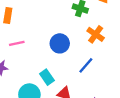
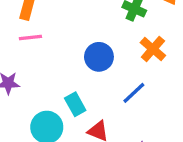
pink line: (17, 43) -> (30, 37), moved

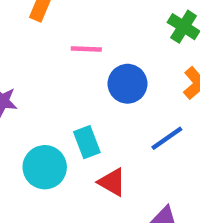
pink line: (30, 37) -> (86, 49), moved

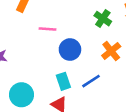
cyan rectangle: (87, 142) -> (63, 81), moved

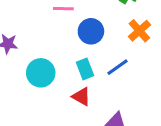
cyan circle: (21, 95) -> (41, 73), moved

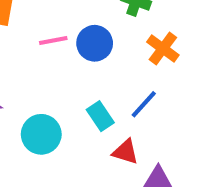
blue circle: (91, 31) -> (95, 43), moved
red triangle: (81, 97) -> (125, 152), moved

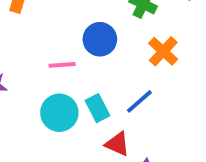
pink line: (53, 41) -> (62, 65), moved
cyan circle: (41, 134) -> (59, 113), moved

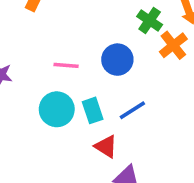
blue circle: (100, 39) -> (117, 60), moved
orange cross: (163, 51) -> (173, 45), moved

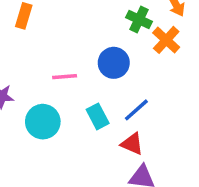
cyan circle: (57, 109) -> (43, 122), moved
red triangle: (106, 146) -> (132, 144), moved

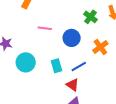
orange cross: (166, 40) -> (100, 47), moved
pink line: (65, 77) -> (45, 28), moved

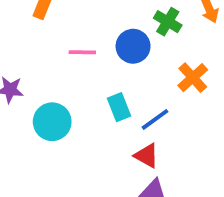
blue circle: (72, 38) -> (133, 46), moved
cyan rectangle: (57, 66) -> (119, 107), moved

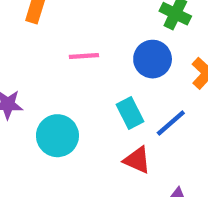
blue circle: (133, 46) -> (153, 59), moved
red triangle: (147, 156) -> (137, 160), moved

